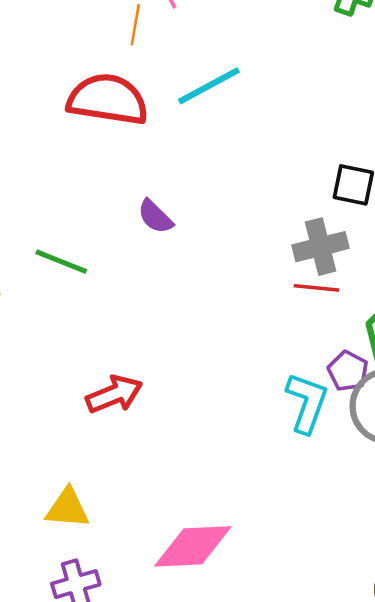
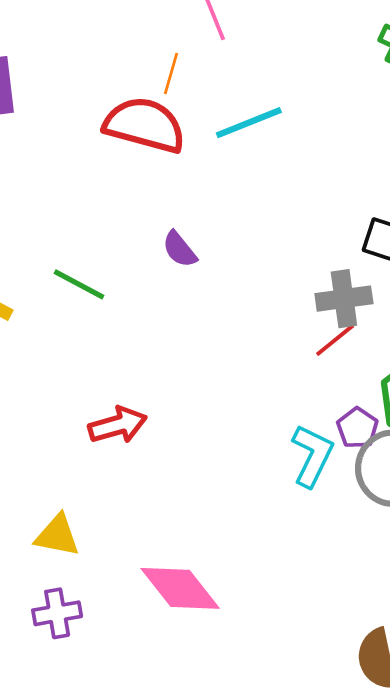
orange line: (135, 25) -> (171, 74), moved
red line: (316, 288) -> (335, 340), turned -51
pink diamond: (193, 546) -> (180, 588), turned 48

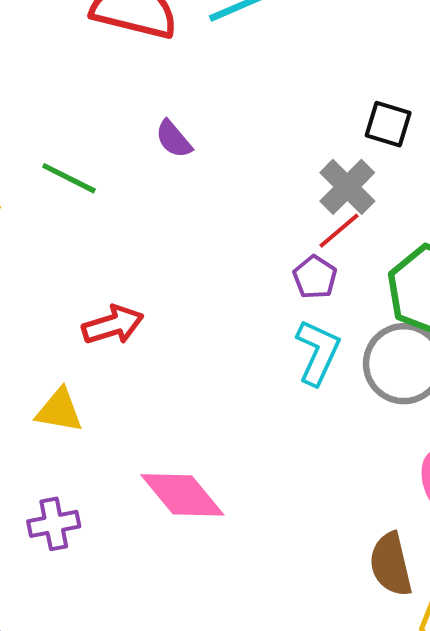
gray cross: (344, 299) -> (347, 187), turned -36
purple pentagon: (358, 428) -> (315, 277), moved
yellow triangle: (57, 535) -> (59, 410), moved

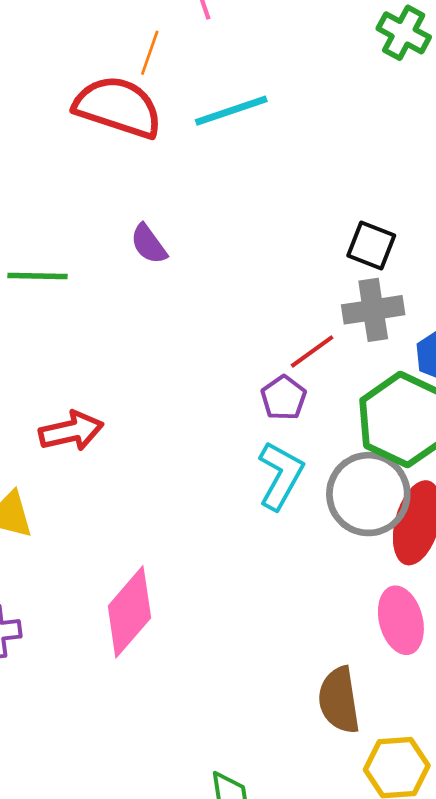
green line: (69, 178) -> (38, 276), turned -30
gray cross: (347, 187) -> (373, 310), moved, turned 32
pink diamond: (182, 495) -> (129, 612), turned 76

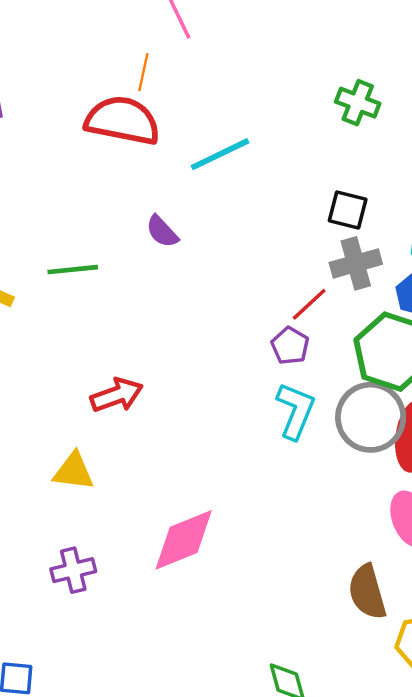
green cross: (404, 33) -> (358, 103), moved
cyan line: (231, 111) -> (220, 154), moved
pink diamond: (129, 612) -> (184, 540), turned 34

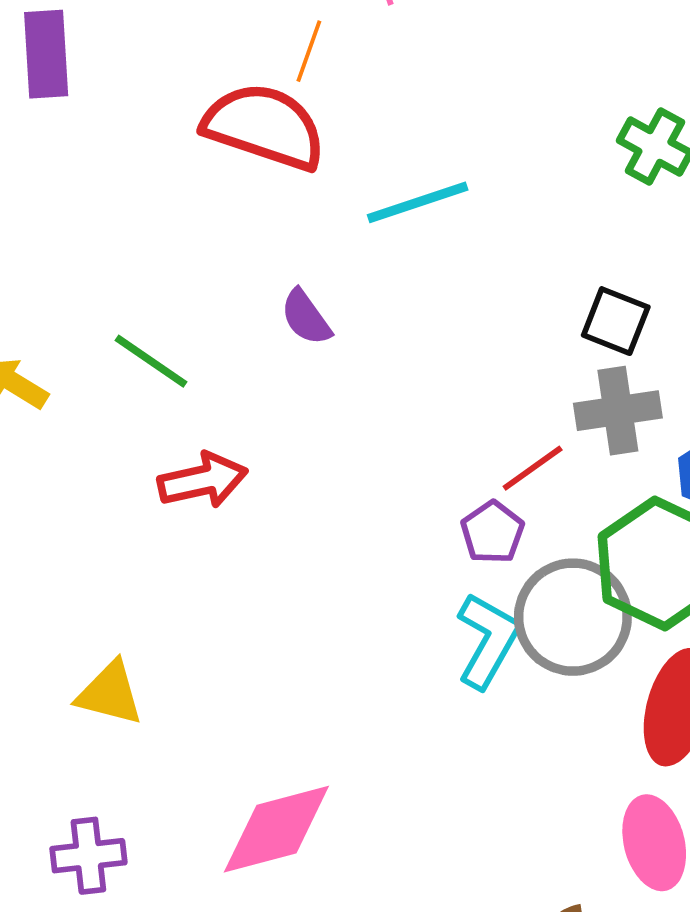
green line: (73, 270) -> (151, 361), turned 33
red arrow: (117, 395) -> (203, 480), moved
gray circle: (371, 417) -> (573, 617), moved

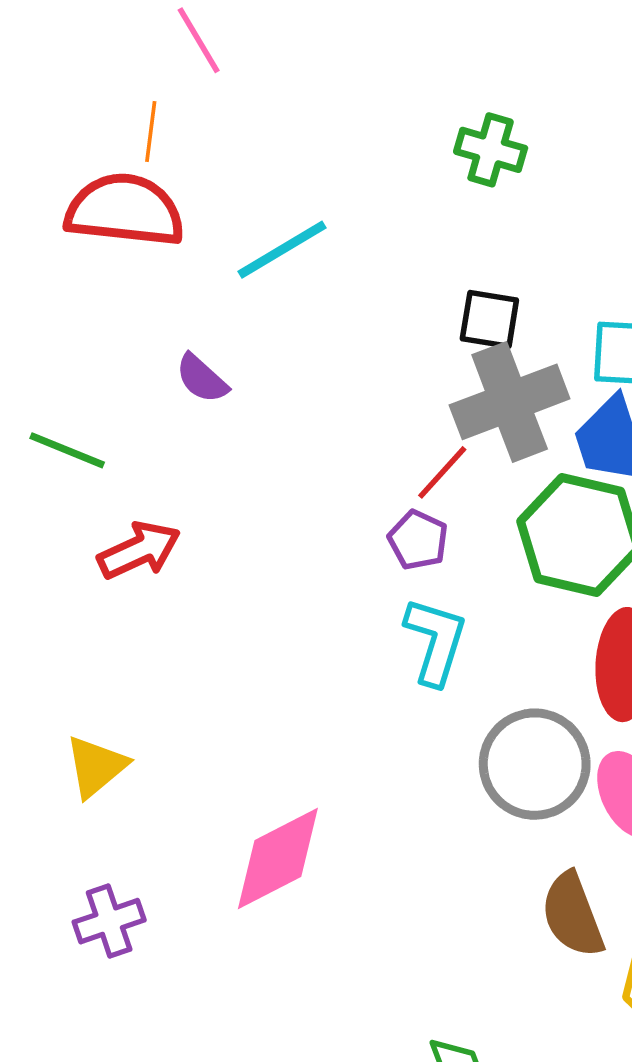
gray cross: (618, 411) -> (510, 402), size x1.4
gray circle: (573, 617) -> (535, 764), moved
yellow triangle: (110, 693) -> (96, 766), turned -42

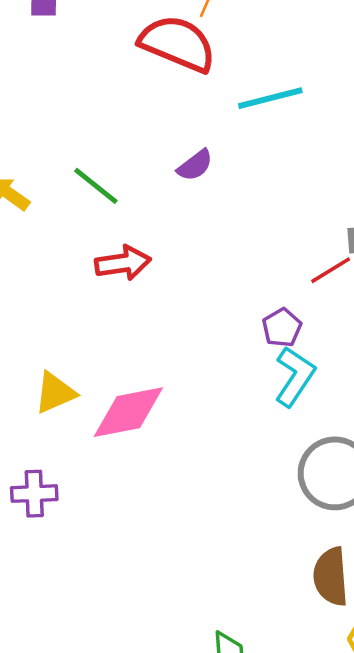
purple semicircle: (202, 379) -> (195, 165), turned -96
purple pentagon: (418, 540) -> (282, 328), moved
pink diamond: (278, 858) -> (128, 412), moved

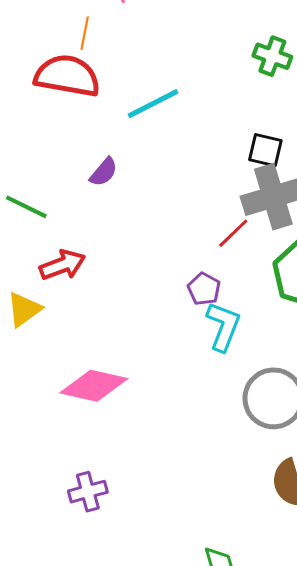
yellow triangle: (55, 393) -> (24, 309), moved
pink diamond: (128, 412) -> (94, 386), turned 36
purple cross: (34, 494) -> (88, 492), moved

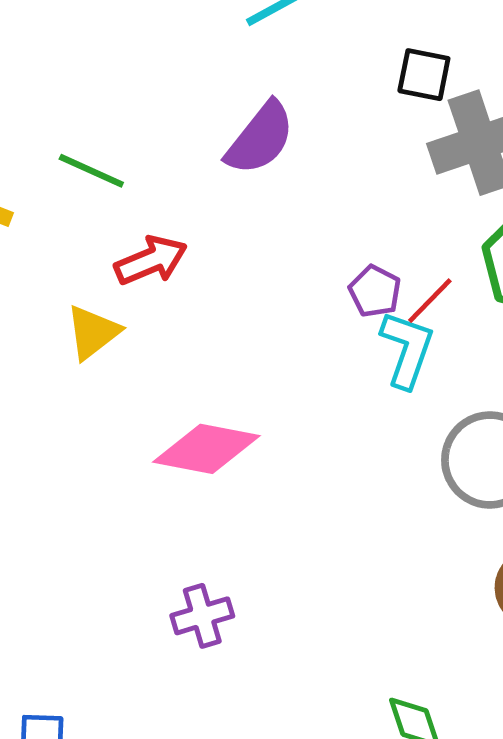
black square: (265, 150) -> (424, 75), moved
purple semicircle: (104, 172) -> (260, 138), moved, size x1.6
red line: (233, 233) -> (430, 301), moved

